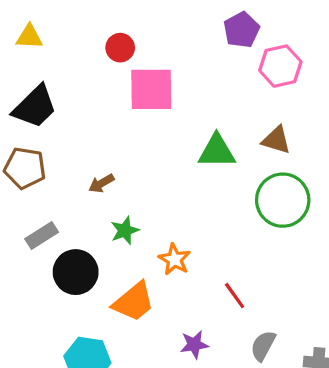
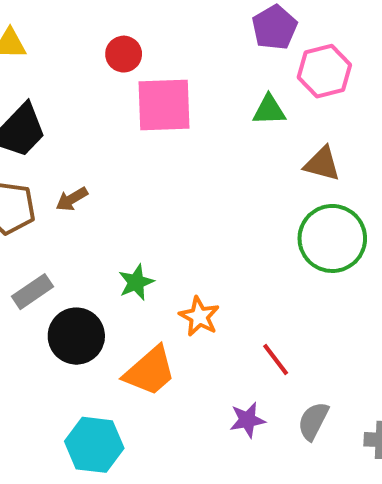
green triangle: (217, 151) -> (269, 110), moved, size x0.7
brown arrow: (101, 183) -> (72, 199), moved
purple star: (194, 345) -> (247, 420), moved

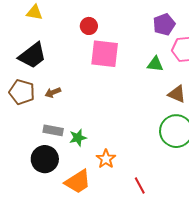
gray rectangle: (33, 292) -> (53, 130), moved, turned 36

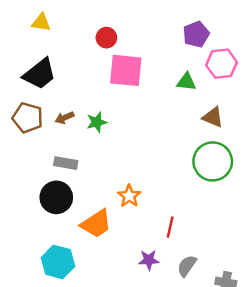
green star: (78, 138) -> (97, 122), moved
red line: (140, 185) -> (170, 227), turned 42

